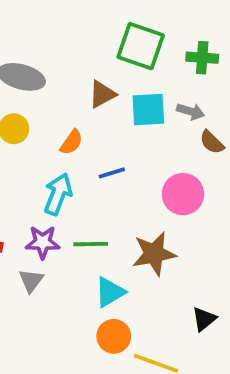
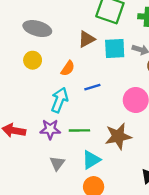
gray triangle: (31, 281) -> (57, 163), moved

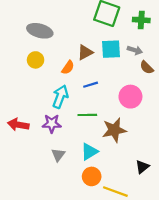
brown triangle: (87, 39) -> (85, 52), moved
green line: (79, 130) -> (87, 115), moved

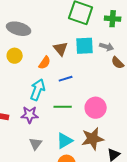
brown triangle: (85, 52) -> (61, 49), turned -42
pink circle: (130, 97) -> (96, 108), moved
brown star: (114, 130) -> (93, 139), moved

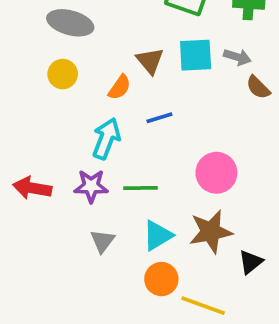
green line: (63, 107) -> (140, 188), moved

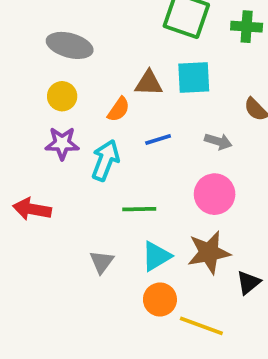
gray arrow: (237, 57) -> (218, 141), moved
brown triangle: (150, 61) -> (149, 83), turned -48
purple star: (91, 186) -> (62, 143), moved

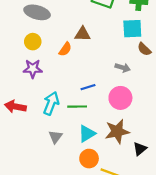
cyan square: (194, 77) -> (132, 29), moved
blue line: (158, 140) -> (88, 87), moved
cyan arrow: (105, 160) -> (51, 103), moved

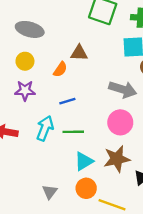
gray arrow: (123, 68) -> (123, 89), size x1.6
blue line: (88, 87) -> (67, 101), moved
gray triangle: (55, 137) -> (50, 192), moved

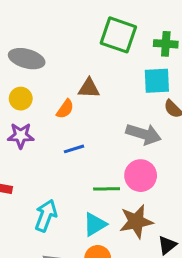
cyan arrow: (45, 128) -> (46, 216), moved
green line: (73, 132) -> (107, 189), moved

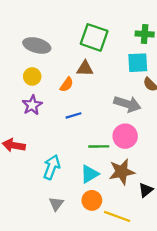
green square: (118, 35) -> (94, 37), moved
purple star: (21, 136) -> (32, 105), turned -30

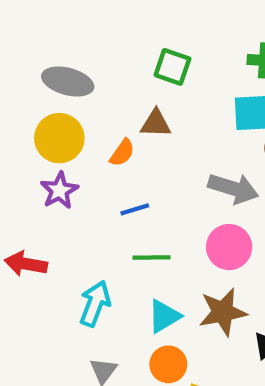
green square: (94, 37) -> (172, 67), size x0.7
yellow circle: (32, 76) -> (59, 138), size x1.5
green line: (99, 146) -> (152, 258), moved

